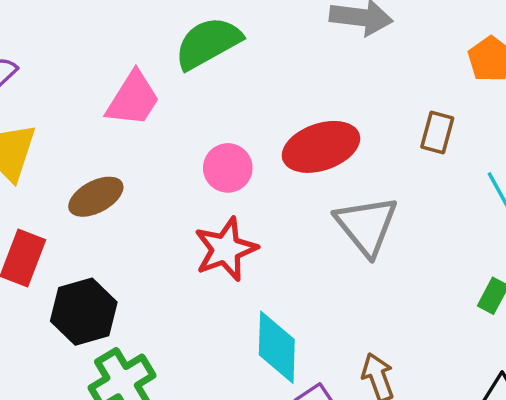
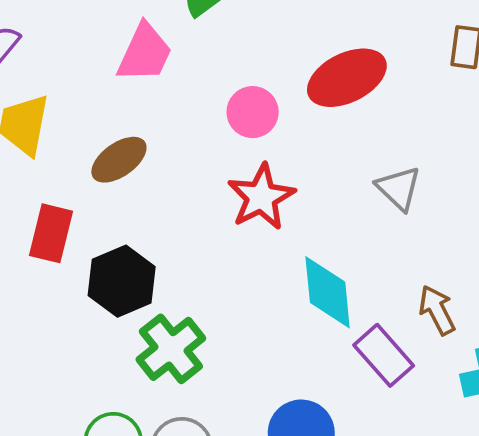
gray triangle: (366, 226) -> (399, 188), moved, size x0.7

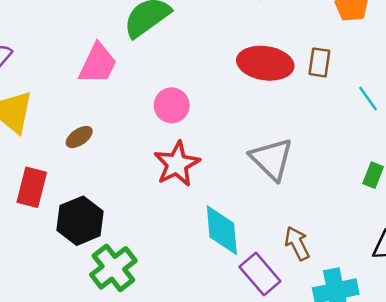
red ellipse: (347, 78) -> (265, 63), moved, turned 34
brown ellipse: (119, 160) -> (79, 137), size x0.7
gray triangle: (399, 188) -> (272, 159), size x1.4

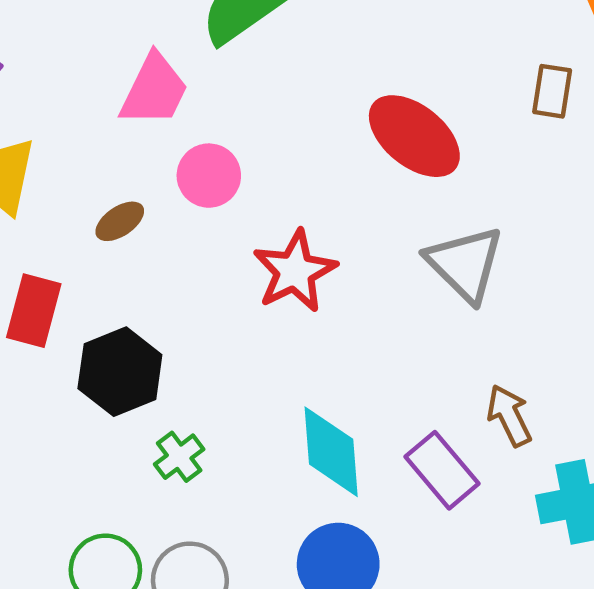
red ellipse: (265, 63) -> (414, 136), moved, turned 30
pink circle: (172, 105) -> (209, 176), moved
cyan diamond: (222, 230) -> (331, 452), moved
green cross: (113, 268) -> (179, 457), size x0.6

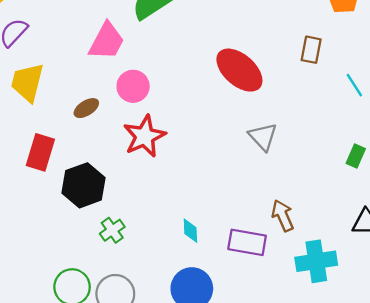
gray triangle: (465, 264) -> (263, 137), size x0.7
red star: (295, 271) -> (144, 136), moved
cyan diamond: (331, 452) -> (190, 231), size x0.5
purple rectangle: (442, 470) -> (247, 242), turned -42

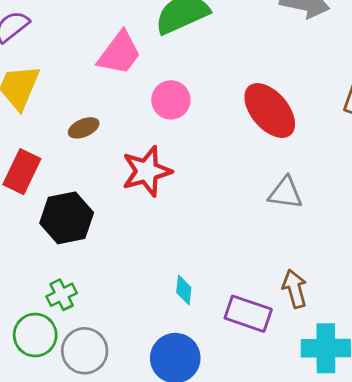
pink circle: (133, 86) -> (171, 100), moved
gray triangle: (263, 137) -> (285, 193), turned -48
green cross: (112, 230) -> (62, 295), moved

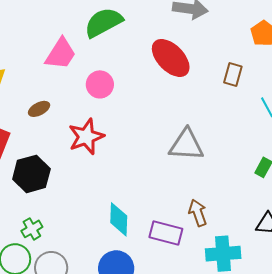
red ellipse: (270, 111) -> (171, 58), moved
gray triangle: (285, 193) -> (186, 145), size x1.4
cyan diamond: (184, 290) -> (119, 219), size x1.6

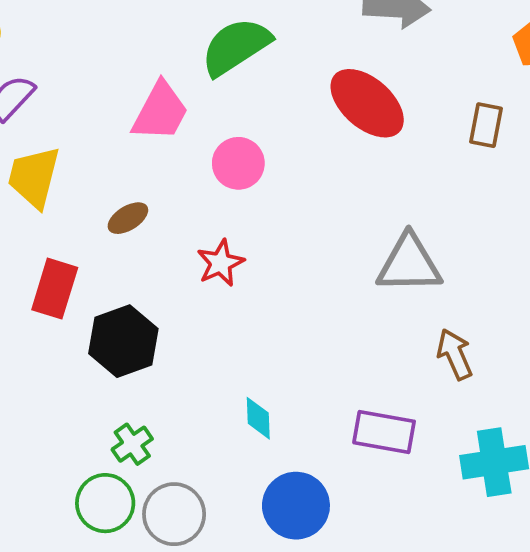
red star: (86, 137) -> (220, 263), size x0.7
brown arrow: (198, 213) -> (455, 354), moved
cyan diamond: (119, 219) -> (258, 418), moved, size x0.7

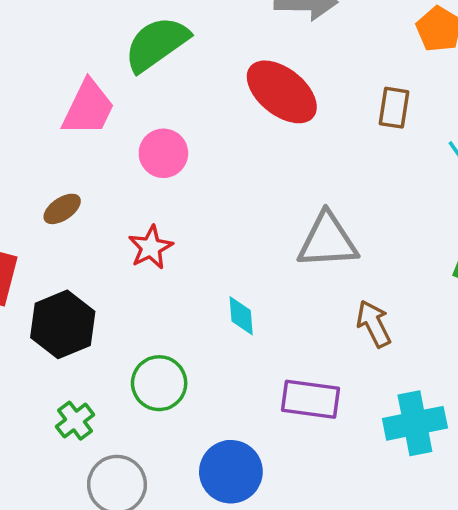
cyan diamond: (258, 418) -> (241, 316), moved
green circle: (105, 503) -> (159, 383), moved

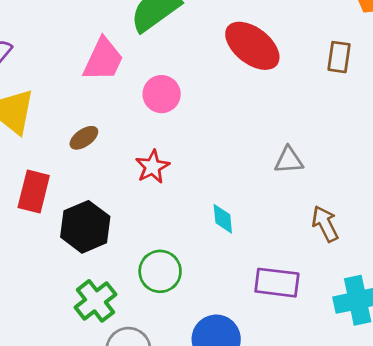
gray triangle: (328, 241) -> (289, 160), size x0.6
green cross: (75, 421) -> (96, 301), size x1.4

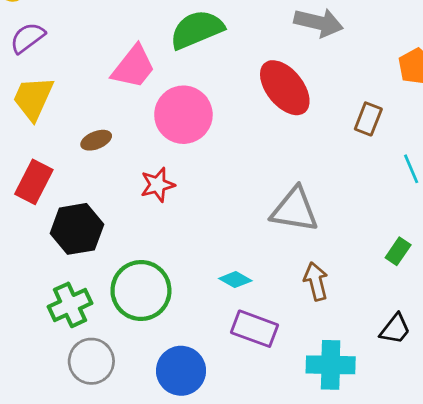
pink circle: (162, 94) -> (183, 115), size x1.5
gray triangle: (289, 160) -> (295, 210), size x1.6
cyan diamond: (223, 219) -> (235, 280), moved, turned -68
green circle: (160, 271) -> (141, 291), size x1.4

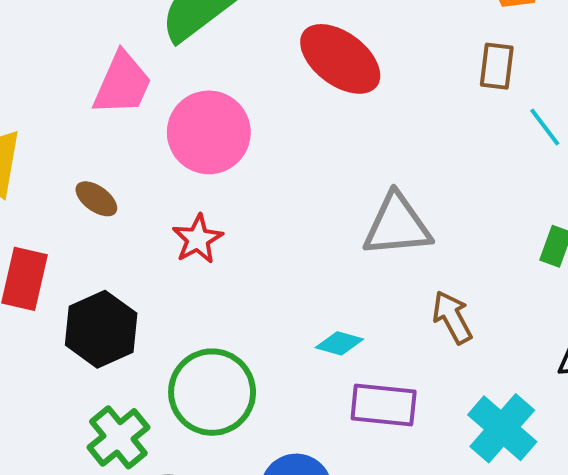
brown rectangle: (368, 119) -> (497, 66), moved
brown ellipse: (96, 140) -> (96, 199), turned 72
cyan cross: (331, 365) -> (502, 428), turned -36

